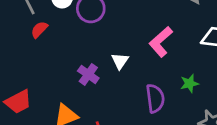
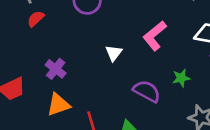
purple cross: (88, 74) -> (56, 69), moved
purple semicircle: (155, 98) -> (147, 91), turned -56

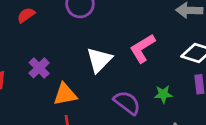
white triangle: (114, 53) -> (99, 60), size x1.5
orange triangle: (58, 105) -> (65, 94), moved

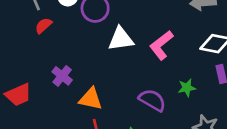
white triangle: (99, 60) -> (121, 39), moved, turned 44
orange triangle: (65, 94) -> (91, 99), turned 30

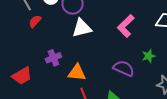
white triangle: (121, 39) -> (82, 28), moved
purple cross: (62, 76) -> (53, 58), turned 35

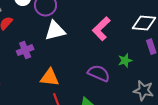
purple cross: (53, 58) -> (25, 50), moved

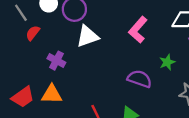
purple cross: (25, 50) -> (56, 61), turned -35
orange triangle: (50, 77) -> (52, 94), moved

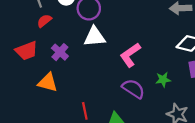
pink L-shape: (138, 30) -> (130, 55), moved
red trapezoid: (23, 97) -> (26, 51), moved

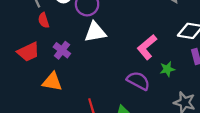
red semicircle: (44, 21) -> (44, 20), turned -64
pink L-shape: (130, 55) -> (147, 47), moved

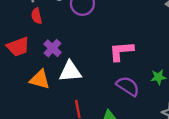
white triangle: (95, 32) -> (70, 71), moved
pink L-shape: (147, 47) -> (121, 51), moved, turned 30

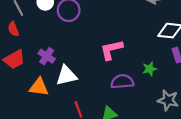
red semicircle: (37, 16) -> (13, 29), moved
purple semicircle: (128, 86) -> (122, 82), turned -30

